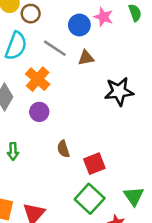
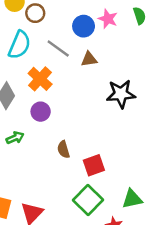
green arrow: (13, 151) -> (15, 138), moved, turned -114
green triangle: (134, 196) -> (132, 199), turned 50

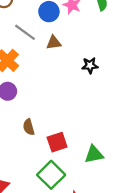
black star: (121, 94) -> (90, 65), moved, size x0.6
green triangle: (132, 199) -> (94, 154), moved

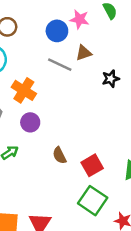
gray line: (25, 32) -> (60, 65), moved
brown triangle: (54, 43) -> (84, 53), moved

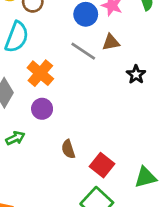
black star: (111, 79) -> (136, 74), turned -30
red square: (92, 165) -> (102, 165), turned -30

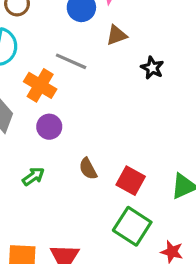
gray line: (83, 51) -> (71, 61), moved
green arrow: (15, 138) -> (33, 176), moved

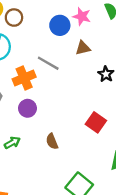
orange cross: (40, 85) -> (24, 78), turned 30
red square: (131, 181) -> (96, 122), moved

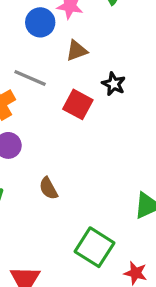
red square: (96, 122) -> (78, 104), moved

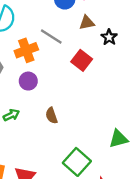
black star: (114, 84) -> (109, 37), moved

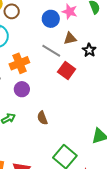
gray line: (51, 36) -> (51, 51), moved

